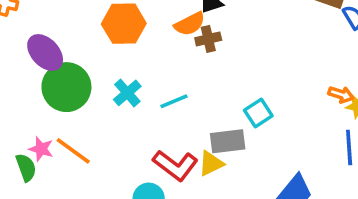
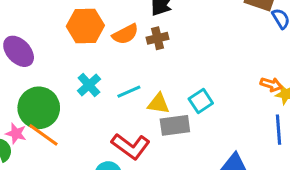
orange semicircle: (190, 24) -> (125, 34), moved
green circle: (66, 87) -> (39, 108), moved
yellow triangle: (211, 163) -> (158, 104), moved, turned 35

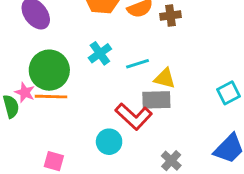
cyan square: (201, 101) -> (229, 93), moved
gray rectangle: (175, 125) -> (156, 100), moved
orange line: (43, 135) -> (51, 97), turned -40

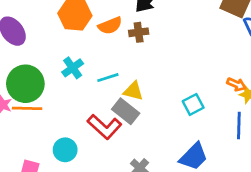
gray rectangle: (156, 100) -> (126, 111), turned 40
cyan circle: (109, 142) -> (65, 150), moved

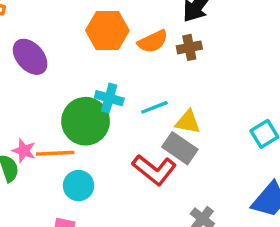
cyan cross: (73, 68) -> (109, 98), turned -35
green circle: (25, 84) -> (86, 121), moved
cyan circle: (65, 150) -> (79, 186), moved

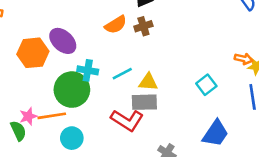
orange hexagon: (107, 31) -> (33, 53), moved
purple ellipse: (30, 57) -> (63, 41), moved
gray rectangle: (180, 148) -> (144, 102), turned -30
pink star: (24, 151) -> (28, 116), turned -30

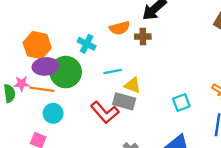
purple ellipse: (63, 41) -> (45, 66), moved, turned -65
orange hexagon: (33, 53) -> (37, 45), moved
cyan cross: (88, 70) -> (87, 44), moved

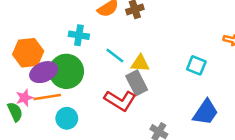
cyan line: (113, 71) -> (115, 55), turned 66
gray rectangle: (124, 101) -> (137, 83), turned 65
cyan square: (181, 102) -> (196, 65), turned -30

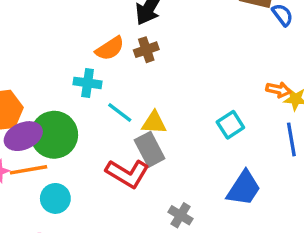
cyan cross: (79, 35) -> (88, 83), moved
cyan square: (196, 65) -> (230, 125), turned 36

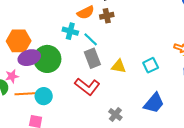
cyan line: (120, 113) -> (91, 39), moved
yellow triangle: (154, 123) -> (119, 66), moved
gray rectangle: (150, 149) -> (92, 58), moved
orange line: (28, 170) -> (26, 94), moved

